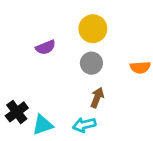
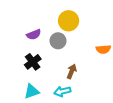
gray circle: (91, 63) -> (58, 41), moved
black cross: (17, 112) -> (33, 62), moved

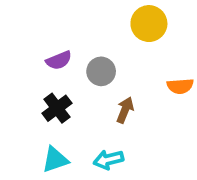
yellow circle: (69, 21) -> (149, 24), moved
brown arrow: (72, 71) -> (125, 110), moved

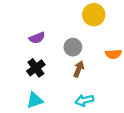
gray circle: (101, 71) -> (73, 47), moved
cyan arrow: (108, 160) -> (84, 100), moved

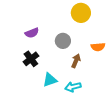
brown arrow: (79, 69) -> (76, 61), moved
cyan triangle: (35, 100) -> (50, 80), moved

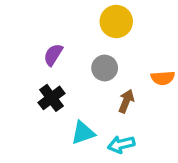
yellow circle: (81, 13) -> (116, 21), moved
purple semicircle: (32, 33) -> (53, 55), turned 144

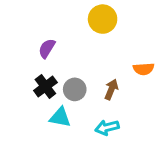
gray circle: (105, 68) -> (75, 89), moved
cyan triangle: (83, 133) -> (60, 117), moved, turned 30

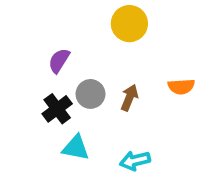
gray circle: (75, 89) -> (90, 94), moved
brown arrow: (111, 89) -> (129, 98), moved

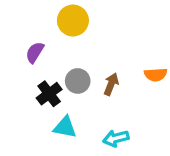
yellow circle: (129, 24) -> (73, 21), moved
purple semicircle: (59, 61) -> (35, 52), moved

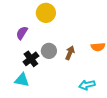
cyan triangle: (65, 127) -> (22, 80), moved
cyan arrow: (116, 138) -> (87, 85), moved

